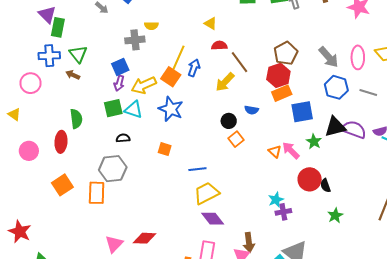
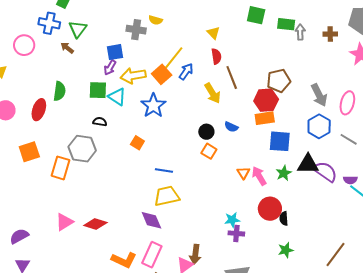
red semicircle: (219, 46) -> (216, 56), turned 70
yellow arrow: (225, 82) -> (213, 93), turned -90
orange square: (236, 139) -> (209, 151), turned -35
purple diamond: (213, 219) -> (151, 220), moved

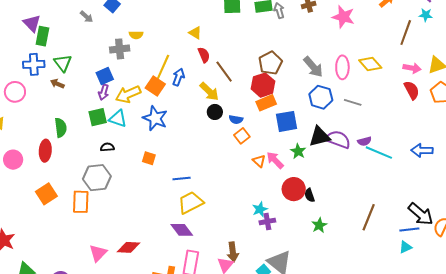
black circle: (206, 132) -> (215, 112), moved
orange square: (209, 151) -> (242, 136), moved, turned 35

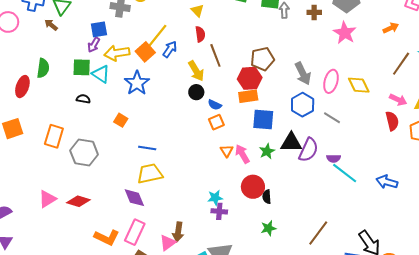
purple semicircle: (338, 139) -> (308, 150), turned 80
gray hexagon: (97, 178) -> (84, 152), moved
orange rectangle: (81, 202) -> (54, 136), moved

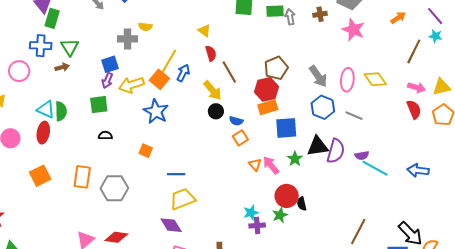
brown arrow: (51, 25) -> (62, 67), turned 136
cyan triangle: (101, 74) -> (46, 110), moved
green star: (268, 228) -> (280, 215), moved

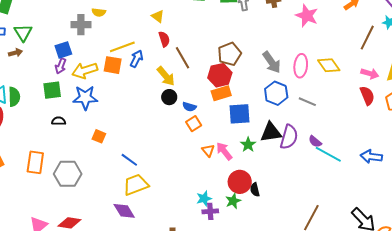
yellow line: (169, 61) -> (122, 47), turned 40
orange square: (159, 79) -> (113, 65), turned -30
blue star: (156, 111) -> (85, 98), moved, turned -30
purple semicircle: (362, 155) -> (315, 142), turned 48
blue line: (176, 174) -> (129, 160), turned 36

